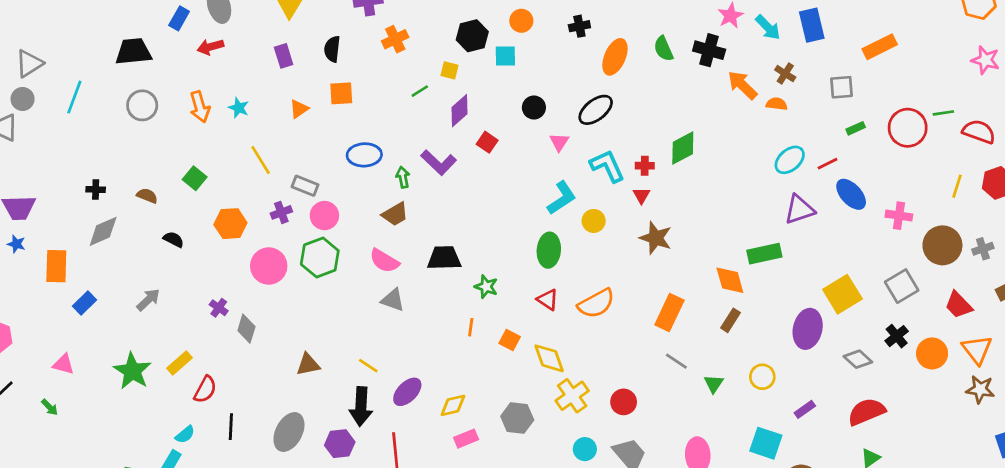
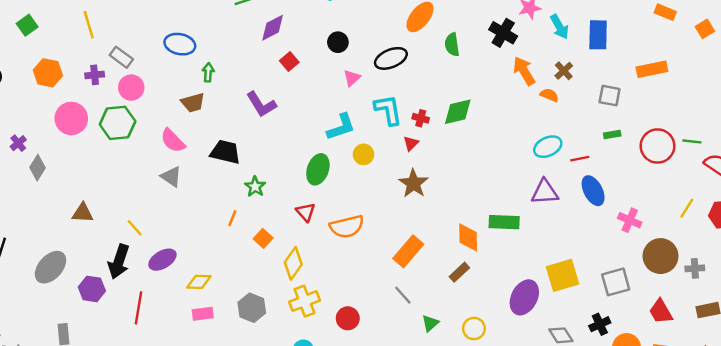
green semicircle: (663, 49) -> (452, 45), moved
purple L-shape: (439, 162) -> (261, 104), moved
yellow diamond: (549, 358) -> (293, 263), turned 40

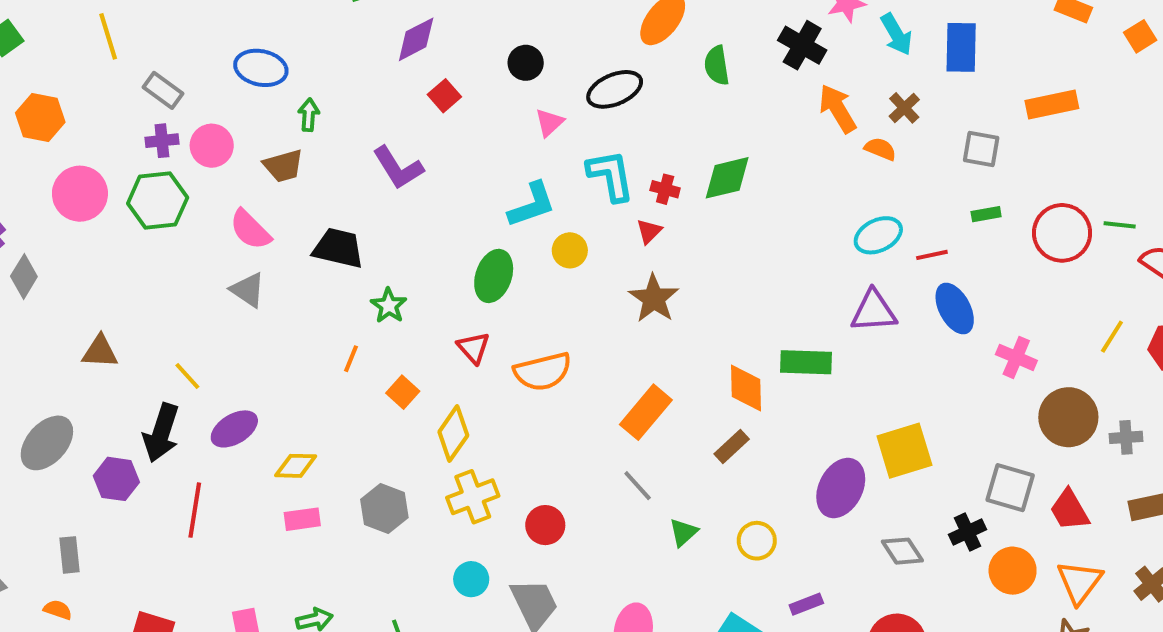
purple cross: (95, 75) -> (162, 141), moved
pink circle: (131, 88) -> (212, 146), moved
gray square: (616, 282) -> (1010, 488), moved, turned 32

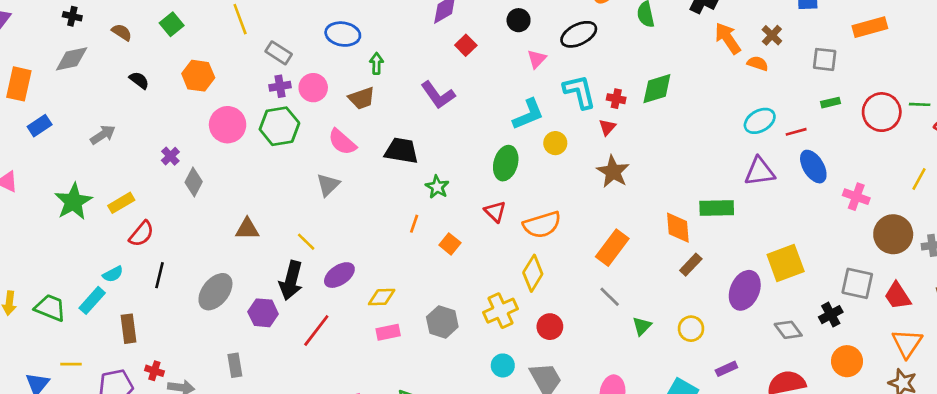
gray triangle: (248, 290) -> (328, 185), moved, turned 45
yellow diamond: (453, 434) -> (533, 273), moved
brown rectangle: (732, 446) -> (691, 265), moved
red line: (195, 510) -> (316, 330), turned 32
orange circle: (1013, 571) -> (847, 361), moved

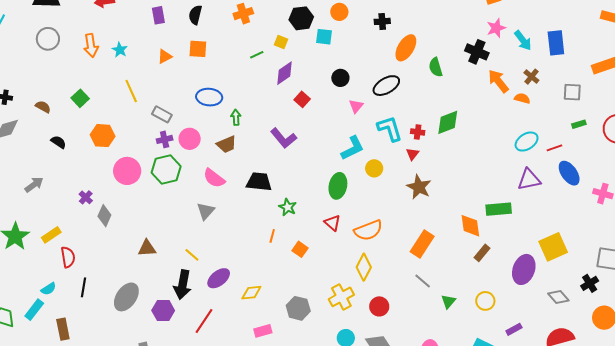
red semicircle: (141, 234) -> (68, 257), turned -45
pink rectangle: (388, 332) -> (263, 331), moved

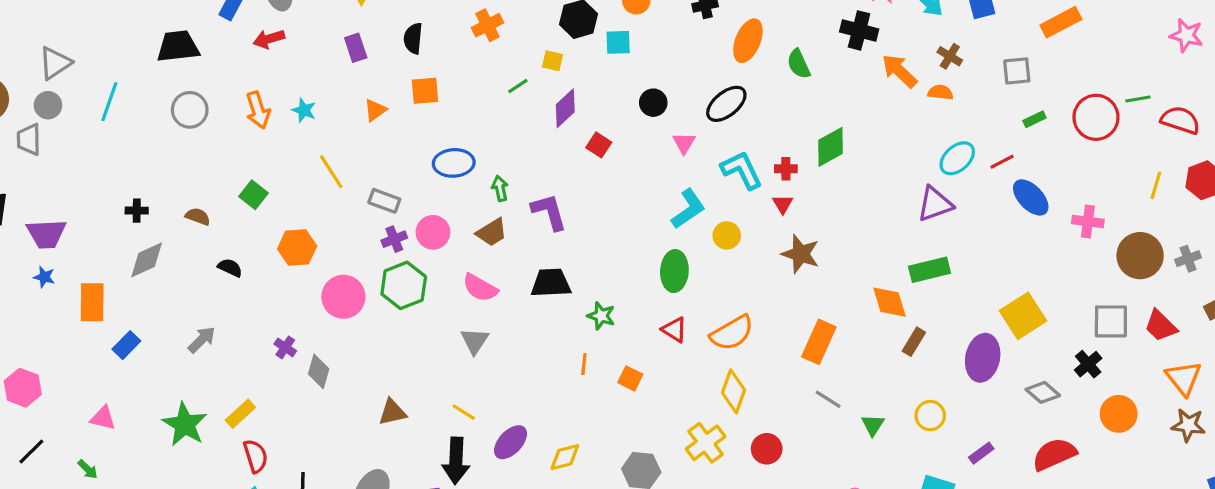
purple L-shape: (284, 138) -> (549, 212), moved, turned -148
purple triangle: (529, 180) -> (935, 204), moved
red semicircle: (68, 257) -> (256, 456), moved

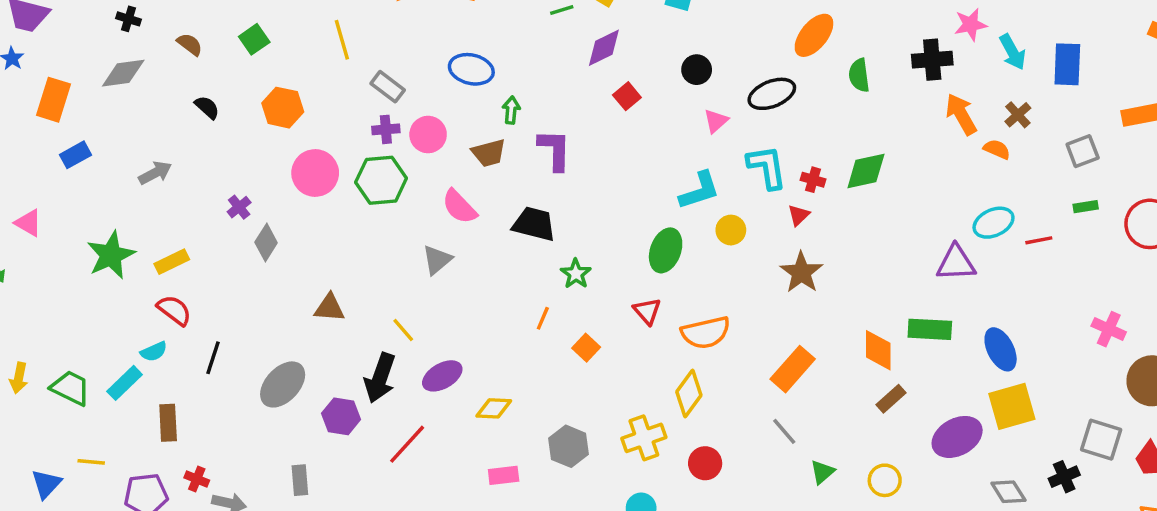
black cross: (859, 30) -> (932, 60), turned -36
gray square: (1017, 71) -> (1083, 151), turned -32
blue ellipse: (1031, 197) -> (1001, 349), moved
purple ellipse: (983, 358) -> (957, 437), turned 33
red semicircle: (256, 456) -> (174, 310), turned -52

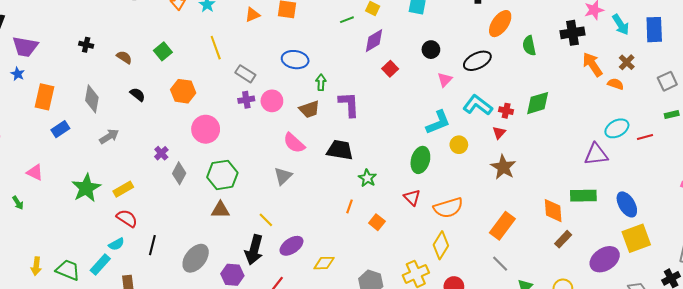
gray diamond: (123, 73) -> (92, 99), moved, turned -68
cyan L-shape: (767, 167) -> (478, 105), turned -40
green hexagon: (381, 180) -> (222, 175), moved

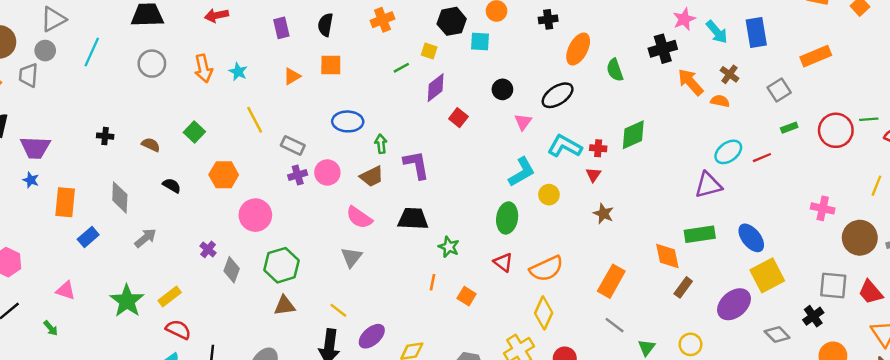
brown star: (503, 167) -> (603, 214), size x0.7

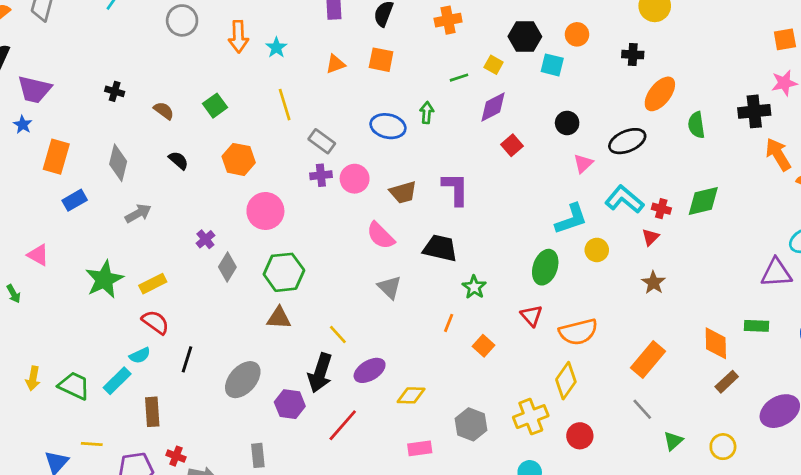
green arrow: (381, 144) -> (427, 113), moved
green rectangle: (700, 234) -> (756, 326), size x0.7
gray triangle: (351, 257) -> (390, 287), moved, turned -35

